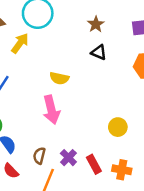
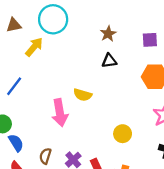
black triangle: (99, 52) -> (109, 61), turned -35
yellow semicircle: (59, 78) -> (83, 95), moved

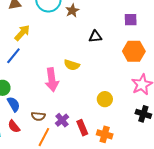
brown star: (108, 34) -> (72, 11), moved
yellow arrow: (34, 47) -> (22, 33), moved
brown semicircle: (45, 156) -> (38, 116), turned -104

